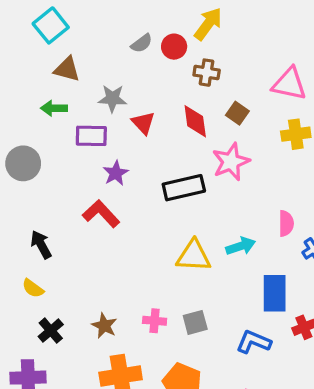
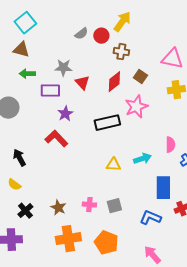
brown triangle: (67, 69) -> (21, 50), moved
red diamond: (195, 121) -> (114, 82), turned 60
yellow triangle: (194, 256) -> (113, 165), size x0.7

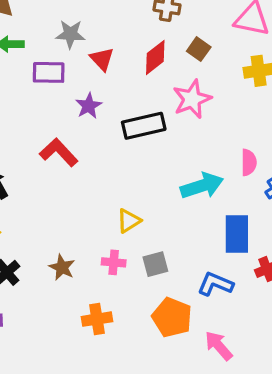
purple star: (65, 114) -> (89, 106), moved
cyan arrow: (142, 159) -> (202, 186), size x1.4
yellow triangle: (113, 165) -> (129, 221), moved, turned -35
orange cross: (68, 239) -> (97, 319), moved, size x0.7
orange pentagon: (106, 243) -> (172, 317), moved

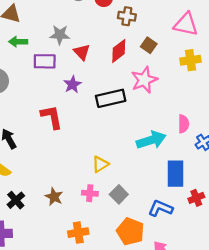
red L-shape: (59, 152) -> (52, 117), turned 32
gray square: (155, 264) -> (119, 194), turned -30

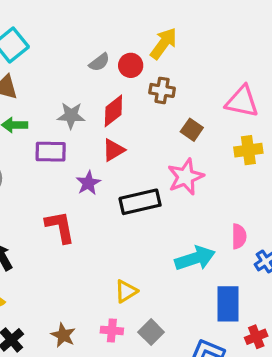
red diamond: (119, 51) -> (113, 111), moved
red triangle: (82, 52) -> (113, 150), moved, turned 42

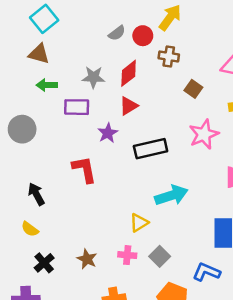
pink star: (186, 177) -> (204, 134), moved
cyan arrow: (195, 258) -> (171, 195), moved

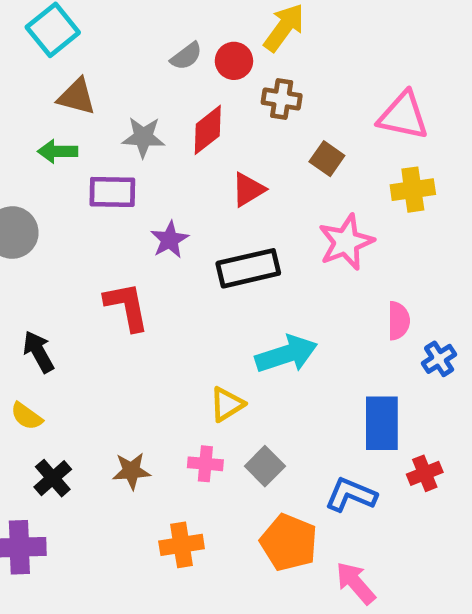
brown triangle: (39, 54) -> (77, 97), moved
red triangle: (129, 106) -> (248, 190), moved
brown star: (87, 259) -> (131, 471), turned -30

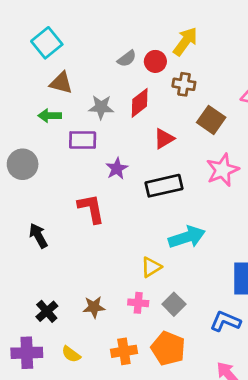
brown square: (327, 159) -> (211, 120), size x1.4
yellow semicircle: (27, 416) -> (71, 354), moved
orange pentagon: (289, 542) -> (168, 348), moved

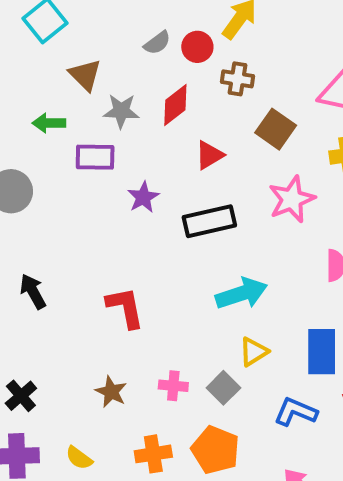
brown triangle: (61, 83) -> (85, 75), moved, turned 30
red L-shape: (91, 209) -> (125, 308), moved
yellow triangle: (151, 267) -> (254, 352), moved
brown star: (94, 307) -> (111, 392), turned 30
black cross: (47, 311) -> (21, 396), moved

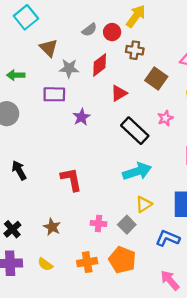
green arrow: (49, 123) -> (16, 75), moved
pink star: (292, 199) -> (165, 118), size x0.6
black rectangle: (209, 221) -> (135, 131), moved, turned 56
brown star: (111, 392) -> (52, 227), moved

